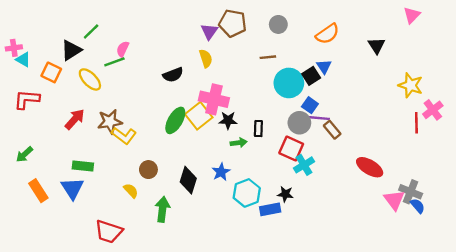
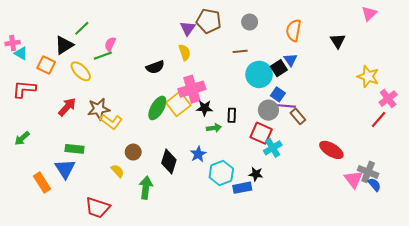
orange semicircle: (327, 34) -> (294, 30), turned 135
pink cross: (214, 99) -> (192, 89), turned -30
red line: (416, 123) -> (379, 120), moved, turned 42
orange rectangle: (38, 191) -> (42, 182), moved

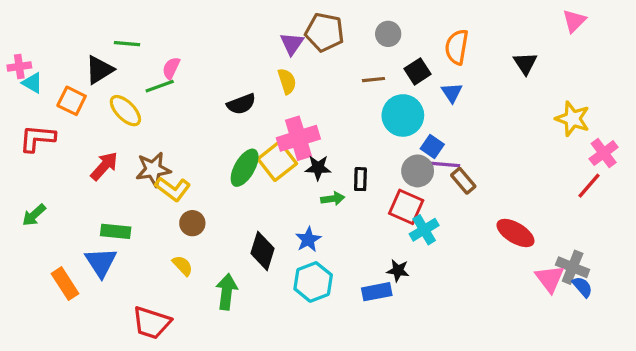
green line: (82, 28) -> (127, 44), turned 49
black square: (279, 68) -> (418, 71), moved
brown circle: (133, 152) -> (192, 223), moved
cyan hexagon: (221, 173) -> (313, 282), moved

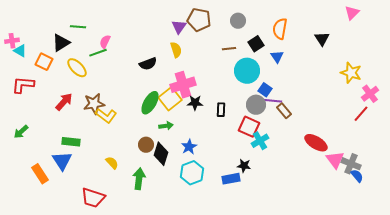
green arrow: (333, 199) -> (166, 126), moved
brown circle: (192, 223) -> (146, 145), moved
pink triangle: (550, 279) -> (335, 160), moved

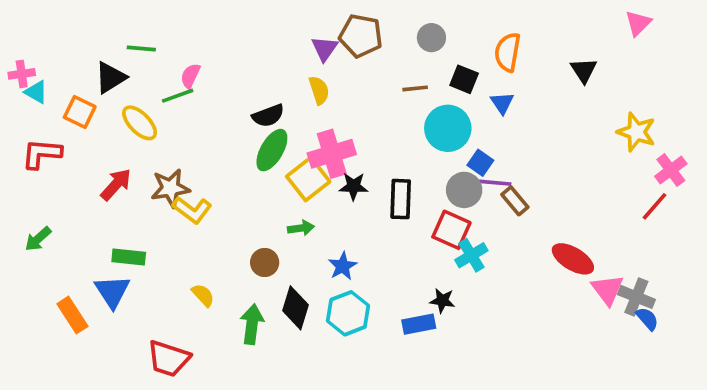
black square: (256, 44) -> (464, 79), turned -35
green ellipse: (150, 103) -> (272, 150), moved
black rectangle: (221, 110) -> (401, 199), size x1.5
black diamond: (161, 154) -> (295, 308), moved

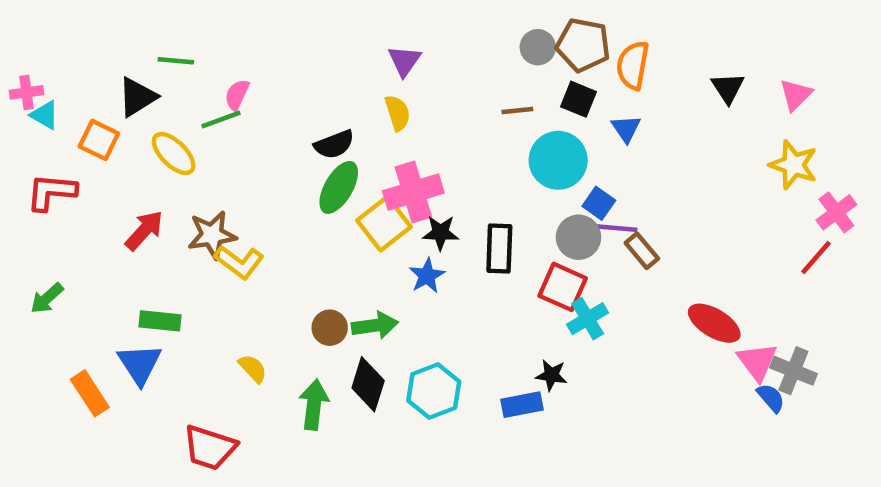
pink triangle: (638, 23) -> (796, 95), moved
brown pentagon: (361, 36) -> (583, 45), moved
green arrow: (301, 228) -> (375, 325), moved, size x1.4
blue star: (343, 266) -> (427, 276), moved
blue semicircle: (647, 319) -> (771, 398), moved

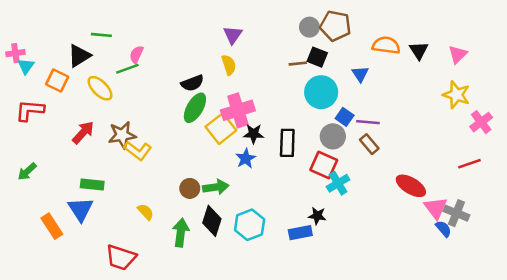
orange semicircle: (633, 65) -> (386, 45), moved, turned 88
black square: (578, 99) -> (317, 57), moved
cyan triangle: (45, 115) -> (26, 66), turned 36
purple line: (617, 228) -> (368, 122), moved
red line: (816, 258) -> (469, 164), moved, turned 30

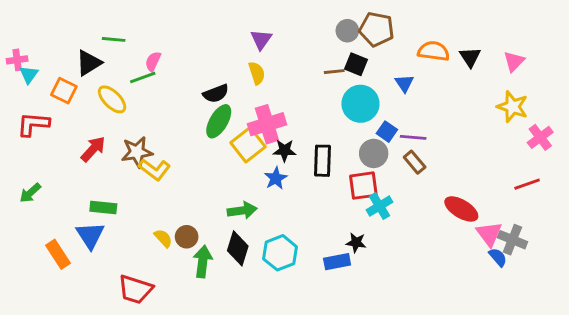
red square: (324, 165) -> (363, 186), turned -32
brown circle: (190, 188) -> (187, 237), moved

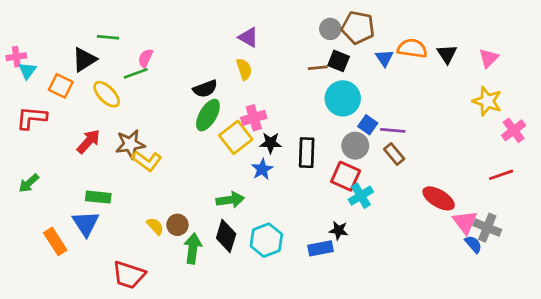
purple triangle: (261, 39) -> (248, 37), turned -35
blue triangle: (404, 83) -> (384, 58), moved
pink cross: (267, 124) -> (254, 118), size x0.7
red square: (363, 186) -> (346, 176), turned 32

